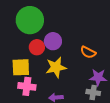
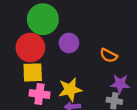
red circle: (37, 47) -> (30, 48), moved, size x1.6
yellow star: (56, 67) -> (70, 89), moved

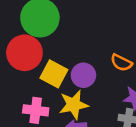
purple circle: (69, 43) -> (83, 75), moved
yellow square: (33, 72) -> (54, 74), moved, turned 30

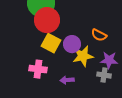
red circle: (24, 53) -> (47, 20), moved
yellow star: (74, 105) -> (83, 56), moved

